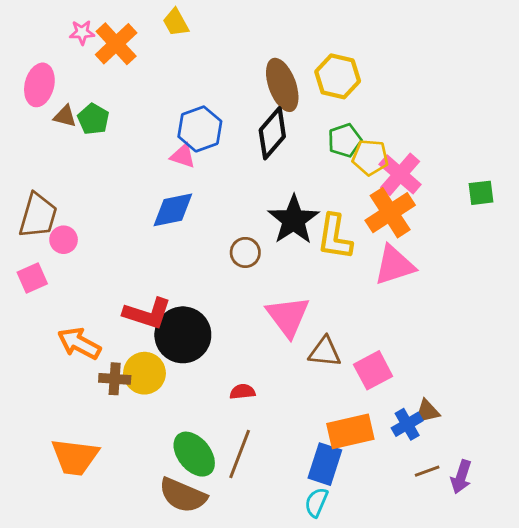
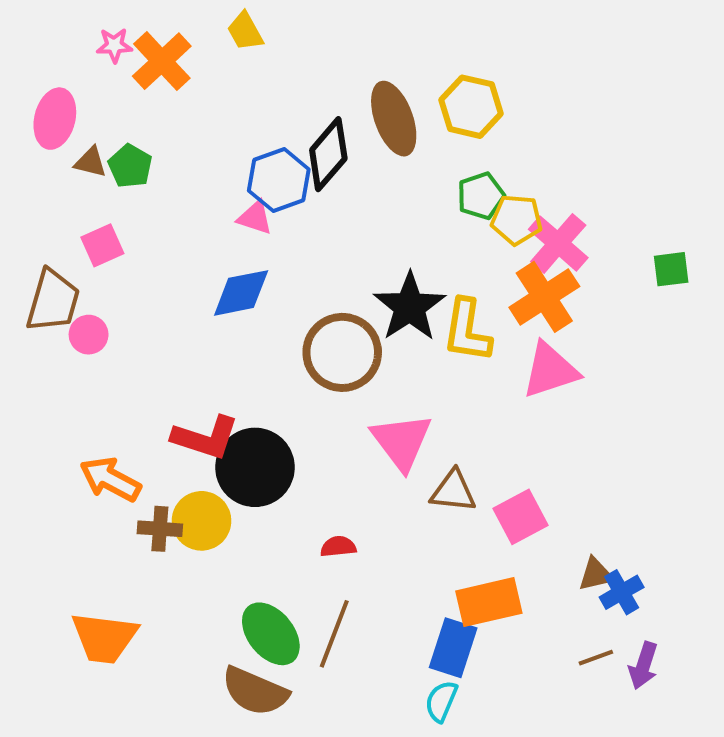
black diamond: (272, 133) -> (328, 154), moved
brown circle: (245, 252) -> (342, 352), size x1.8
pink square: (32, 278) -> (102, 245), moved
blue cross: (407, 424) -> (622, 592), moved

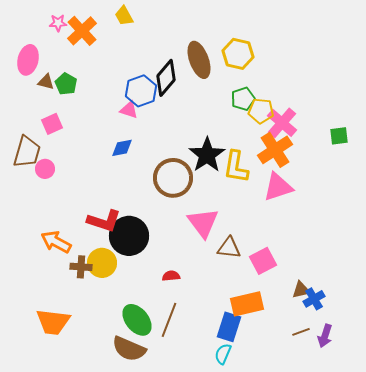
blue diamond: (241, 293) -> (122, 148), size x0.7

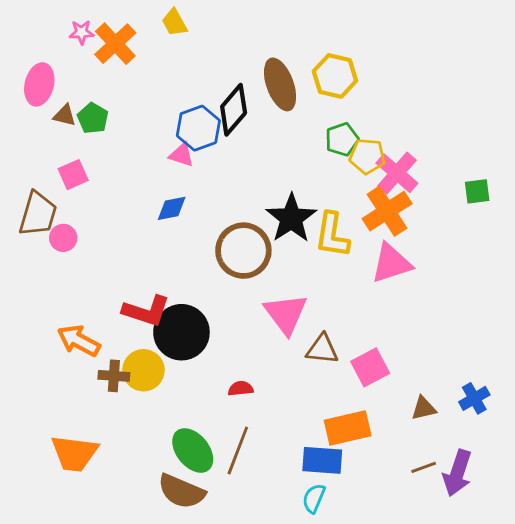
blue cross: (314, 299) -> (474, 398), moved
blue rectangle: (229, 327) -> (322, 460), turned 76
purple arrow: (325, 336) -> (457, 473), size x1.4

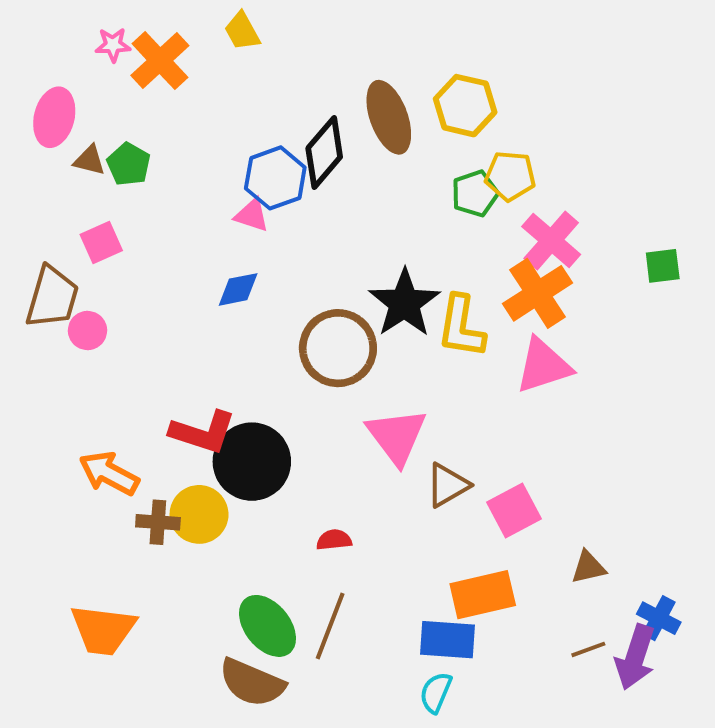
yellow pentagon: (367, 156) -> (510, 176), moved
brown triangle: (322, 349) -> (447, 485), turned -36
blue cross: (474, 398) -> (659, 618), moved, turned -32

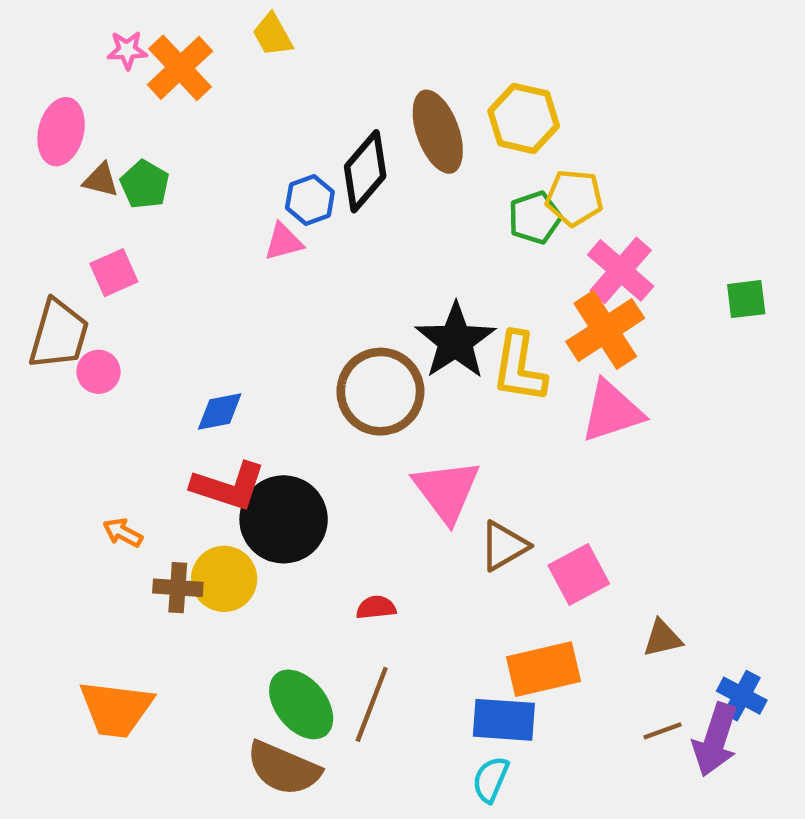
blue hexagon: (275, 178) -> (310, 200), size x0.7
pink triangle: (252, 215) -> (284, 242), turned -33
blue diamond: (238, 289) -> (220, 411), moved
orange arrow: (109, 473) -> (123, 533), size x0.6

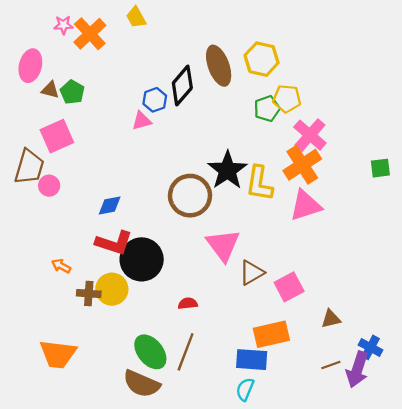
pink square: (114, 273) -> (57, 136), size x1.4
green square: (746, 299) -> (380, 168), moved

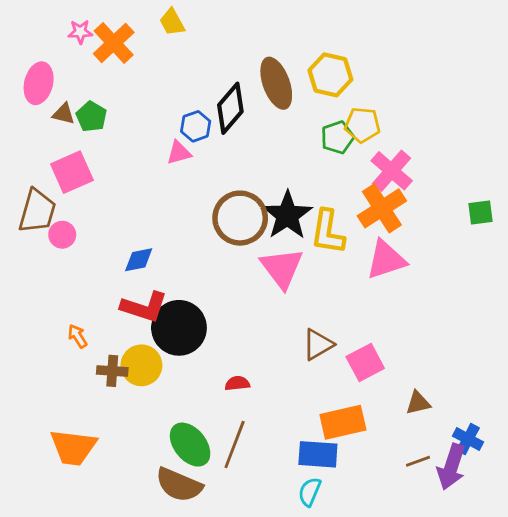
brown circle: (190, 196) -> (240, 218), moved
pink triangle: (223, 245) -> (282, 268), moved
orange arrow: (61, 266) -> (78, 336), turned 30

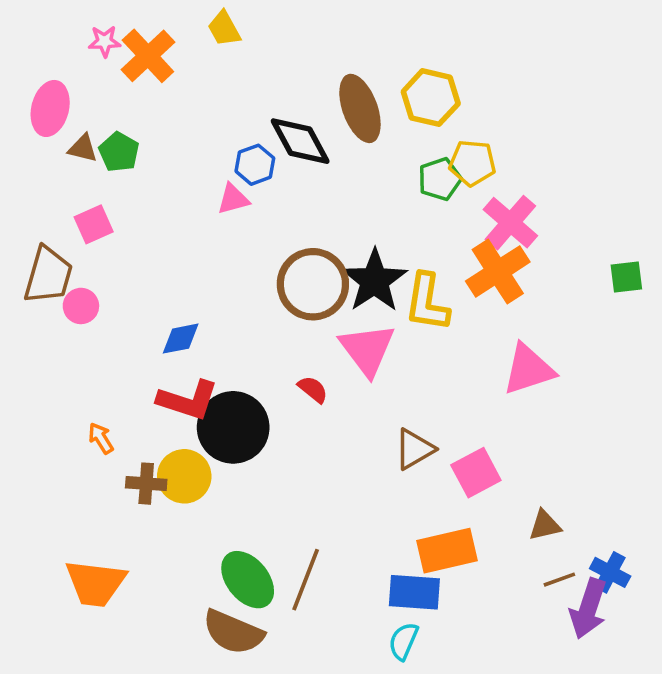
black diamond: (230, 108) -> (300, 141), turned -69
pink square: (72, 172) -> (94, 224), size x0.7
pink triangle: (386, 260) -> (529, 369), moved
red semicircle: (237, 383) -> (313, 389), moved, turned 45
brown line: (418, 461) -> (559, 580), moved

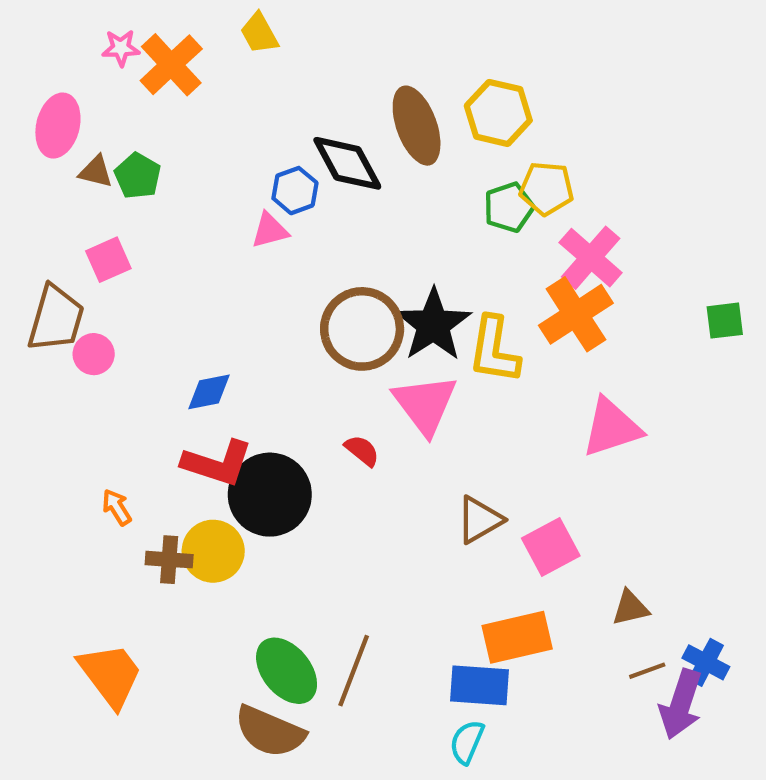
orange trapezoid: (95, 583) -> (110, 675), turned -134

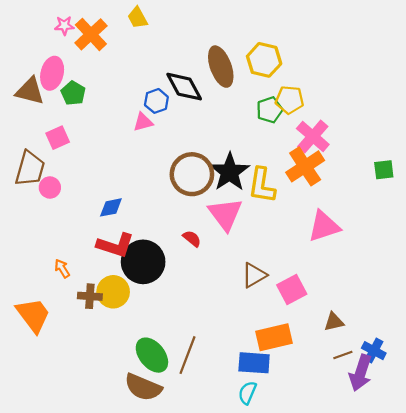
pink ellipse: (58, 126) -> (52, 73), moved
brown triangle: (96, 172) -> (30, 91), moved, size x1.6
orange trapezoid: (110, 675) -> (33, 315), moved

